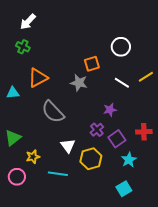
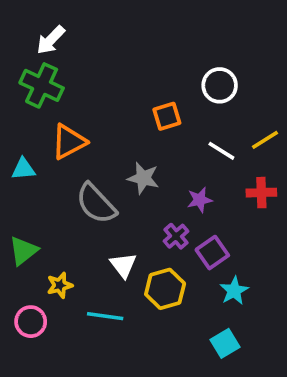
green cross: (23, 47) -> (42, 85), size x1.6
gray star: (79, 83) -> (143, 178), moved
red cross: (144, 132) -> (261, 193), moved

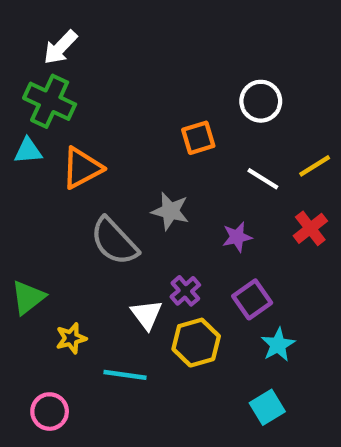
cyan triangle: (23, 169) -> (28, 151), moved
red cross: (261, 193) -> (310, 228), turned -36
purple cross: (176, 236) -> (185, 291), moved
pink circle: (31, 322) -> (50, 412), moved

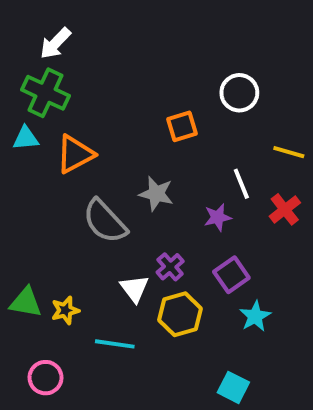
yellow line: (315, 166) -> (289, 152), turned 48
white line: (263, 179) -> (241, 184), moved, turned 36
green triangle: (28, 297) -> (26, 302), moved, turned 48
cyan square: (267, 407) -> (233, 387), moved, turned -32

